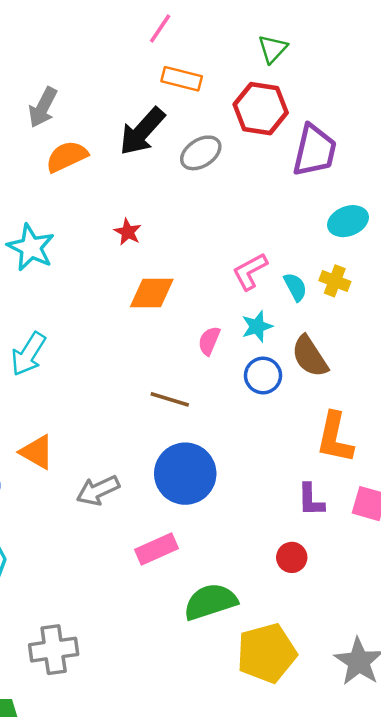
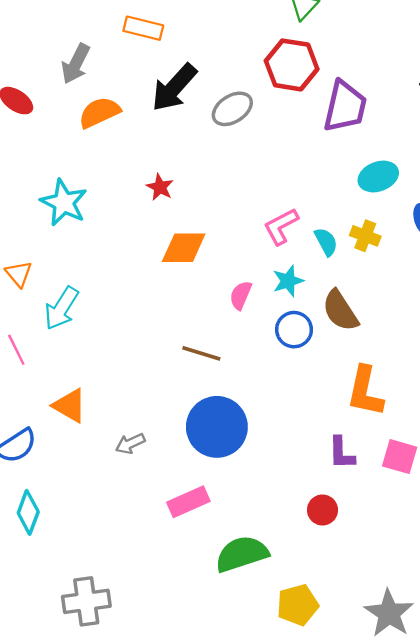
orange rectangle: (182, 79) -> (143, 28), moved
gray arrow: (98, 490) -> (130, 444), size x0.7
yellow pentagon: (267, 653) -> (298, 605), size x0.7

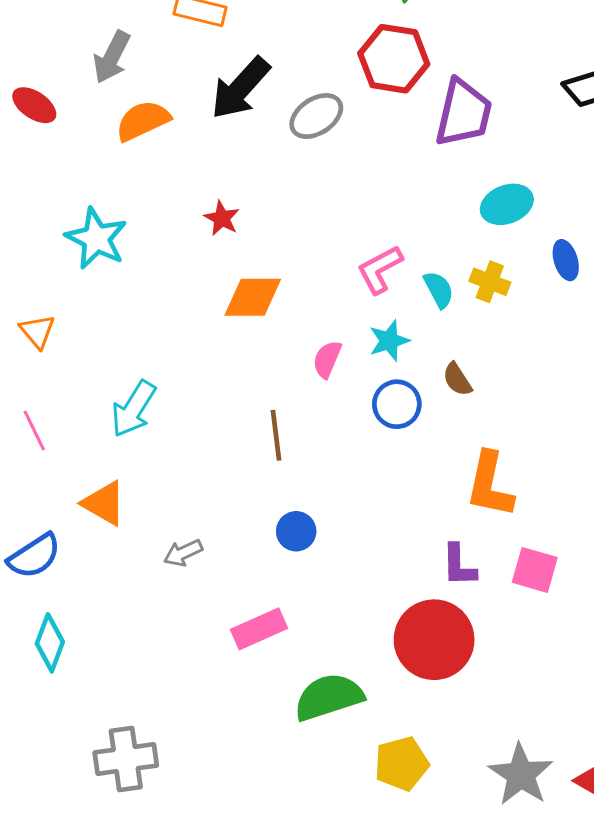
cyan arrow: (61, 308) -> (133, 409), moved
brown semicircle: (340, 311) -> (457, 379), size x0.6
brown line: (201, 353) -> (276, 435), turned 66
blue circle: (217, 427) -> (296, 531), size x0.5
red circle: (322, 510) -> (434, 640), size x2.0

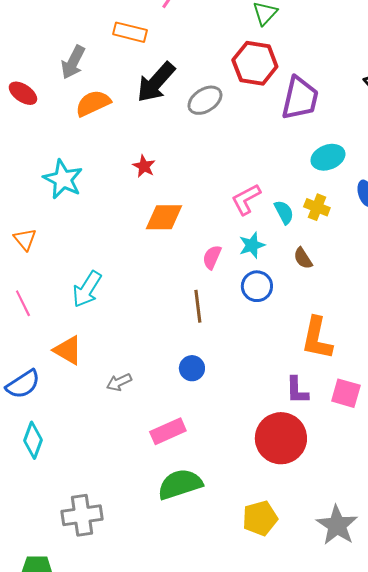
brown semicircle: (457, 379) -> (303, 258), moved
brown line: (276, 435) -> (198, 306), moved
green semicircle: (329, 697) -> (180, 484), moved

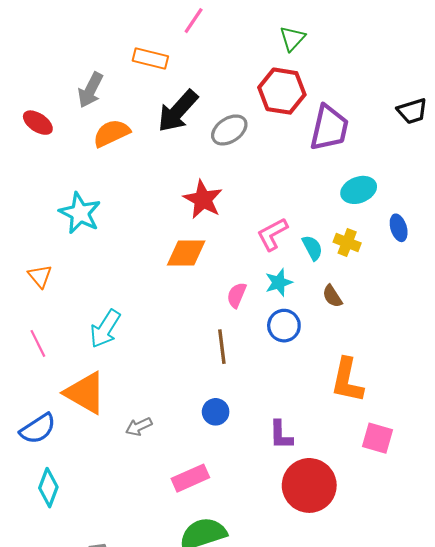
red star: (144, 166) -> (203, 199), moved, size x1.6
orange triangle: (68, 350) -> (85, 393), size x1.4
purple L-shape: (297, 390) -> (281, 435), moved

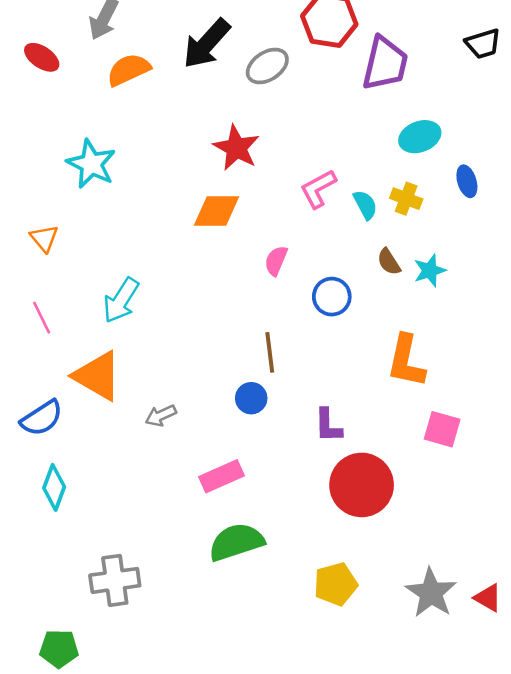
cyan star: (279, 282) -> (430, 271), moved
brown line: (222, 347) -> (270, 352), moved

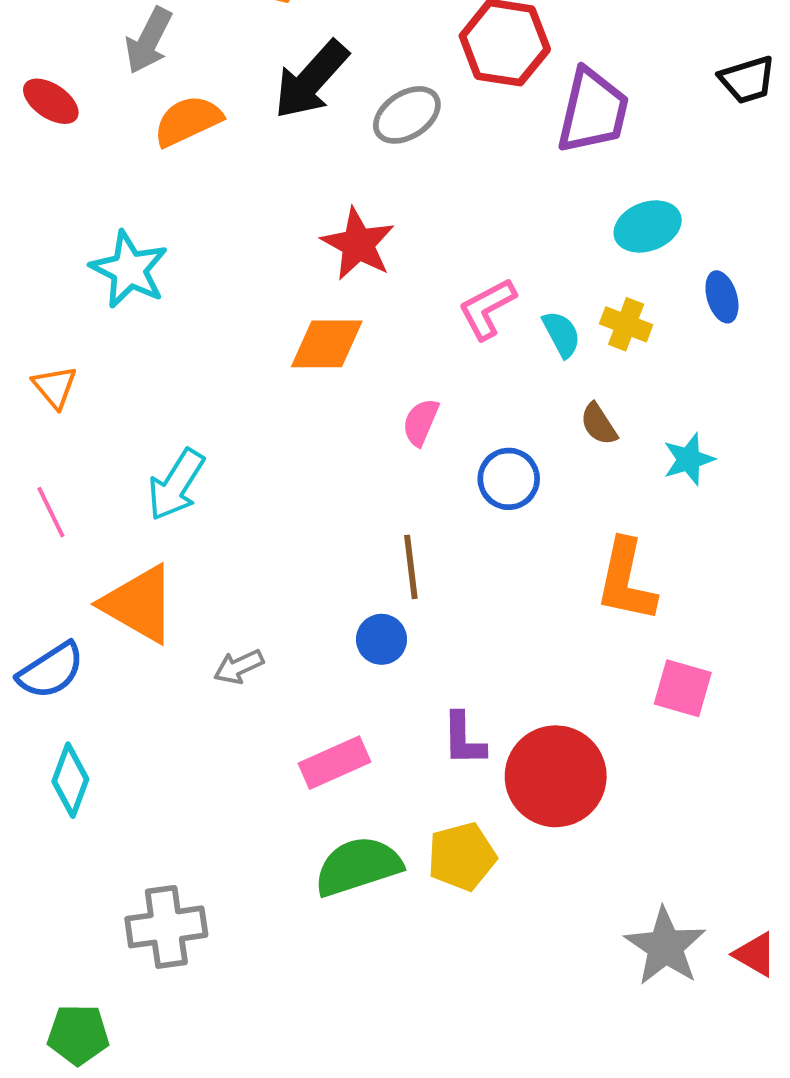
cyan star: (430, 271) -> (689, 459), moved
purple L-shape: (328, 425) -> (464, 739), moved
yellow pentagon: (336, 584) -> (462, 856), moved

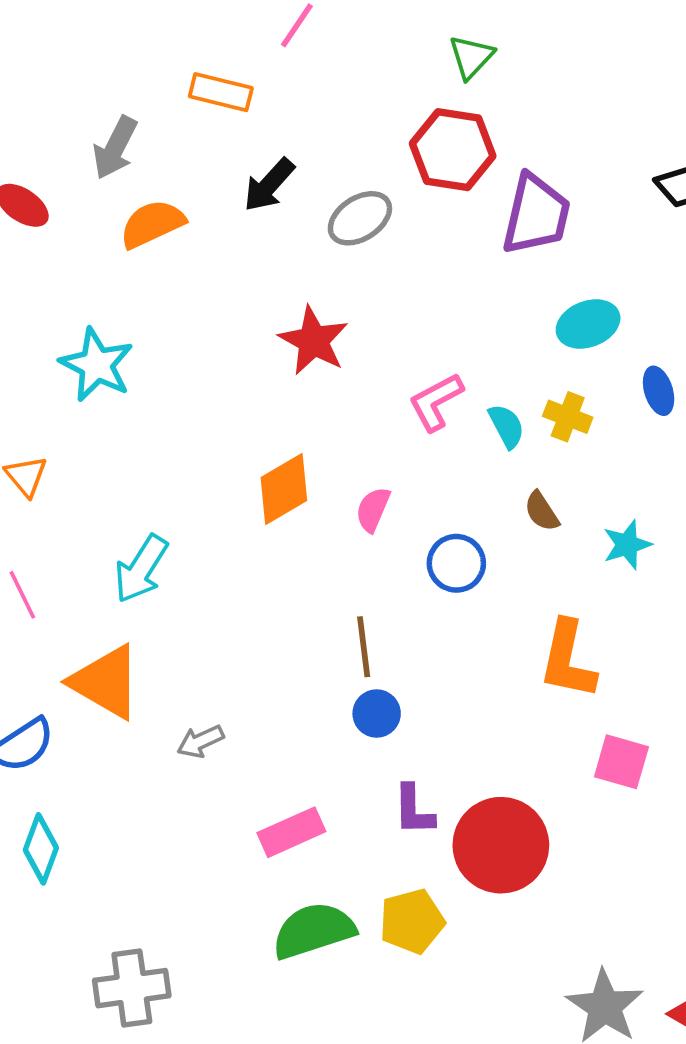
black arrow: (311, 80) -> (269, 185), size x0.7
orange diamond: (327, 344) -> (284, 489), moved, turned -30
blue circle: (381, 639) -> (377, 714), moved

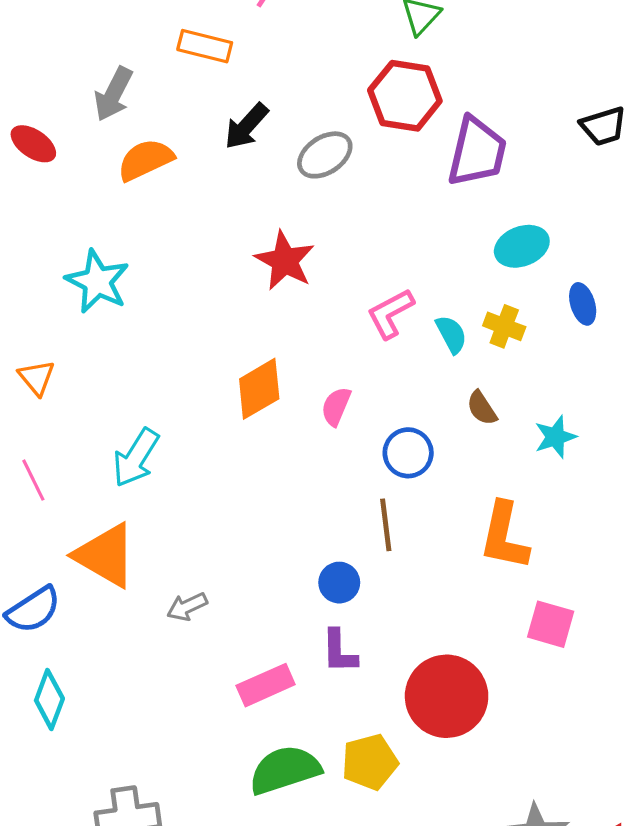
brown line: (364, 647) -> (386, 525), moved
purple L-shape: (414, 810) -> (339, 651), moved

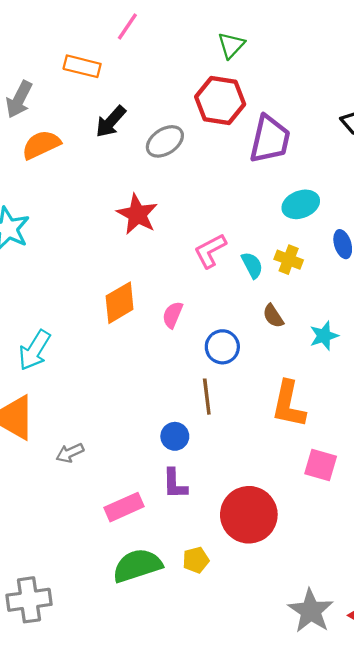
yellow pentagon: (370, 762) -> (196, 560), size x0.7

